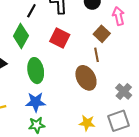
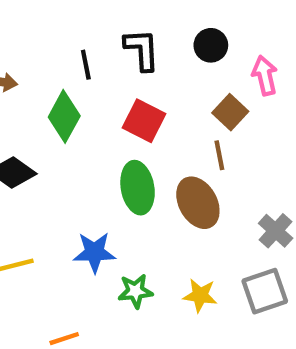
black line: (31, 11) -> (86, 65), turned -40
green ellipse: (36, 71) -> (138, 188), moved
green star: (37, 125) -> (135, 291), moved

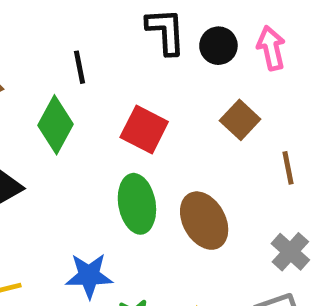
black L-shape: (142, 50) -> (166, 31), moved
pink arrow: (265, 75) -> (271, 48), moved
brown line: (219, 155) -> (288, 168), moved

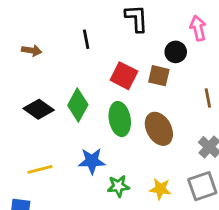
black circle: (218, 46) -> (176, 52), moved
brown square: (240, 120) -> (159, 76), moved, turned -30
green diamond: (56, 125) -> (78, 105), moved

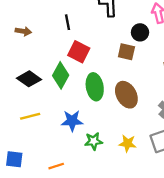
red square: (124, 76) -> (79, 52), moved
yellow line: (40, 169) -> (30, 116), moved

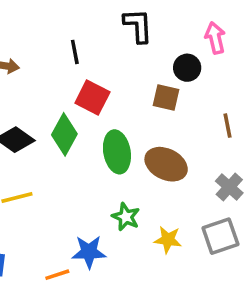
brown ellipse: (126, 95) -> (166, 164), turned -35
blue star: (72, 121) -> (89, 252), moved
green star: (94, 141) -> (126, 217), moved, turned 30

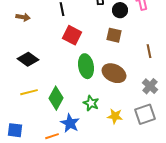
black circle: (187, 68) -> (120, 10), moved
green diamond: (64, 134) -> (56, 98), moved
blue star: (89, 252) -> (70, 123), turned 30

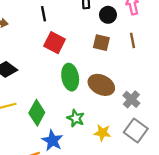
brown line: (149, 51) -> (132, 40), moved
gray cross: (150, 86) -> (131, 99), moved
gray square: (145, 114) -> (136, 131), turned -35

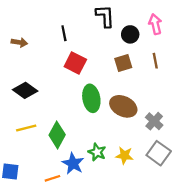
brown square: (101, 43) -> (123, 63), turned -30
green star: (76, 118) -> (97, 152), moved

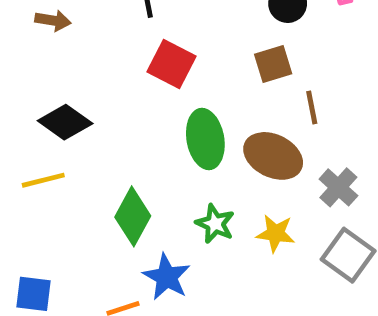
brown line: (155, 61) -> (312, 108), moved
yellow line: (26, 128) -> (43, 180), moved
green star: (97, 152) -> (215, 224), moved
yellow star: (124, 155) -> (276, 233), moved

